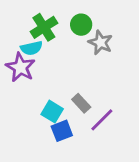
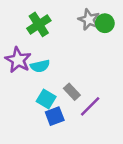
green circle: (81, 25) -> (105, 23), moved
gray star: (100, 43) -> (89, 20), moved
cyan semicircle: (31, 48) -> (40, 66), moved

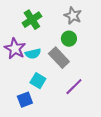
green circle: (105, 23) -> (69, 39), moved
gray rectangle: (72, 92) -> (59, 58), moved, size x1.5
blue square: (55, 116) -> (25, 100), moved

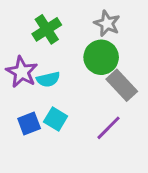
green circle: (69, 39) -> (101, 57), size x1.5
gray rectangle: (59, 58) -> (122, 85), moved
blue square: (25, 100) -> (29, 123), moved

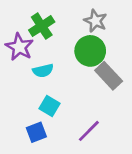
purple star: (22, 72) -> (19, 47), moved
blue square: (29, 123) -> (36, 132), moved
purple line: (108, 128) -> (89, 131), moved

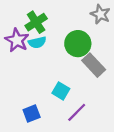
gray star: (95, 21) -> (100, 14), moved
cyan semicircle: (43, 71) -> (37, 42), moved
cyan square: (50, 106) -> (61, 91), moved

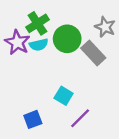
gray star: (100, 14) -> (105, 27), moved
green circle: (78, 44) -> (67, 39), moved
gray rectangle: (94, 65) -> (93, 53), moved

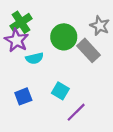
green cross: (38, 23) -> (21, 22), moved
cyan semicircle: (39, 45) -> (35, 58), moved
blue square: (33, 119) -> (23, 96), moved

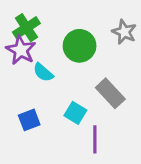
gray rectangle: (88, 50) -> (110, 93), moved
cyan semicircle: (35, 58) -> (43, 72), turned 54
purple line: (76, 112) -> (95, 139), turned -45

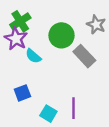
gray rectangle: (110, 93) -> (84, 56), moved
cyan square: (75, 113) -> (48, 114), moved

